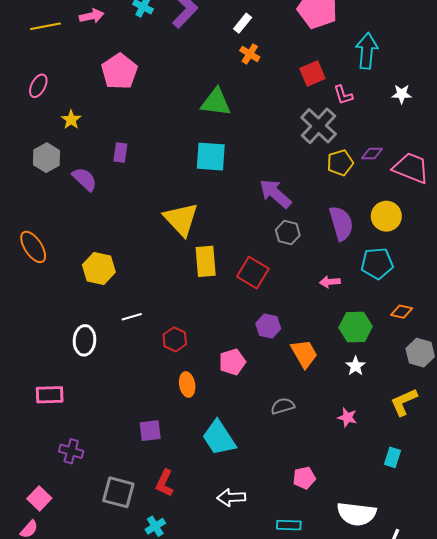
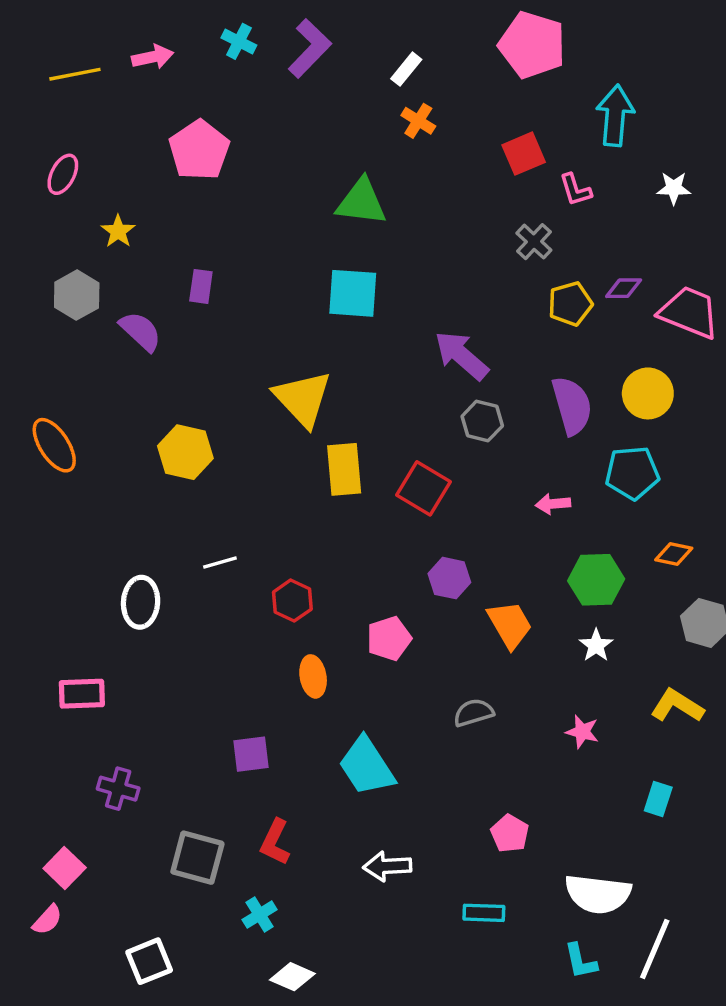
gray cross: (319, 126) -> (534, 242), size x0.6
yellow hexagon: (99, 269) -> (185, 452), moved
yellow L-shape: (404, 402) -> (677, 706), turned 56
pink pentagon: (304, 478) -> (510, 833), turned -30

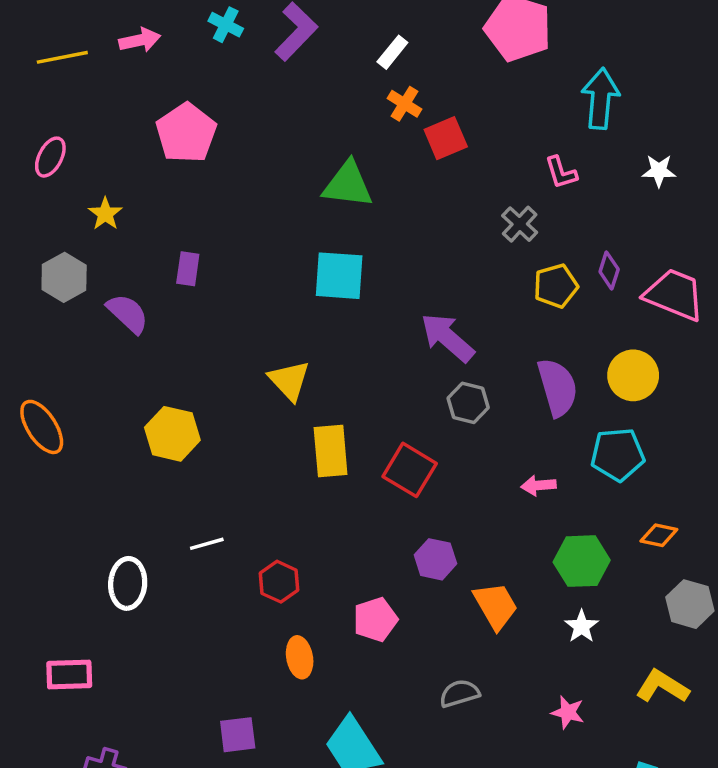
red square: (524, 154) -> (446, 138), moved
purple diamond: (624, 288) -> (609, 270), turned -72
yellow triangle: (303, 399) -> (289, 381), size x0.7

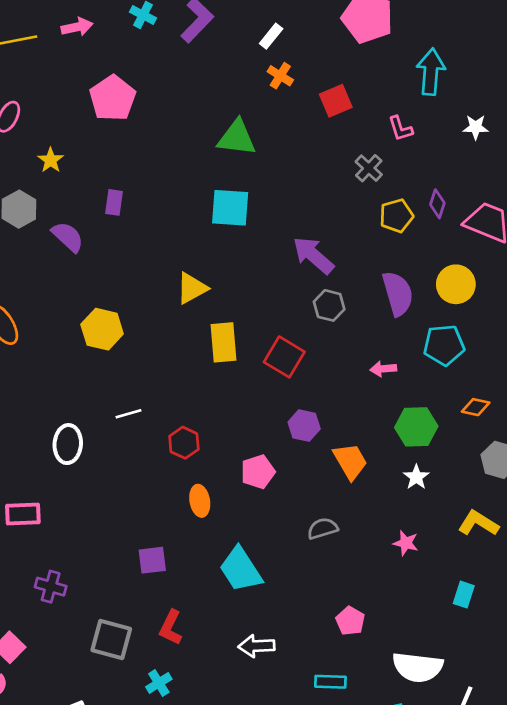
red square: (446, 138) -> (336, 101), moved
yellow triangle: (289, 381) -> (192, 288), turned 44

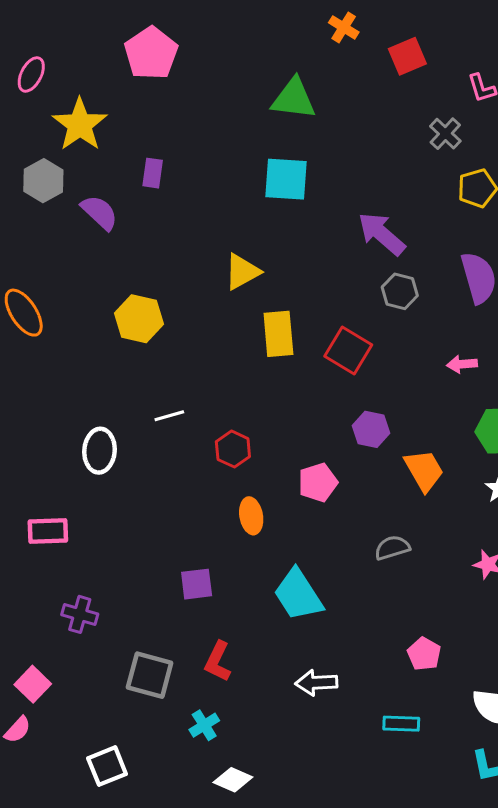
yellow star: (51, 160) -> (80, 125), size x1.8

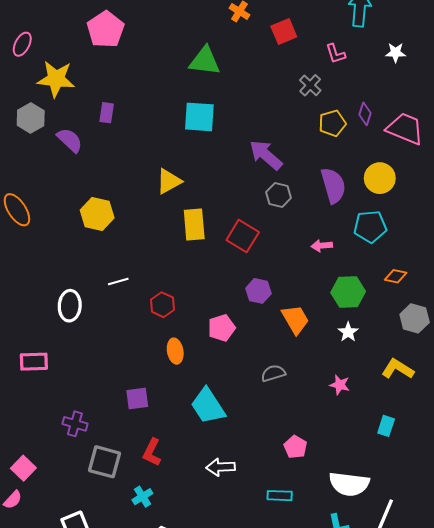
yellow star: (80, 125) -> (56, 79), turned -30
purple cross: (80, 614) -> (75, 424), moved

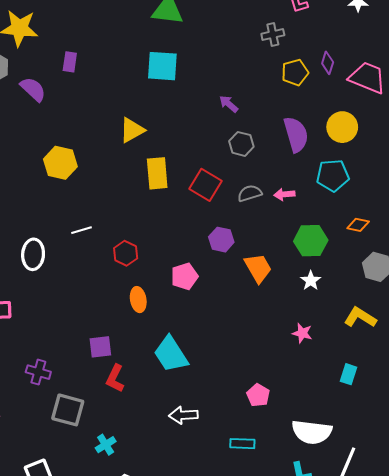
gray cross: (310, 85) -> (273, 35), turned 35
purple arrow: (266, 155) -> (229, 104), size x0.6
gray semicircle: (273, 373) -> (250, 193), moved
red L-shape: (152, 452) -> (115, 378), moved

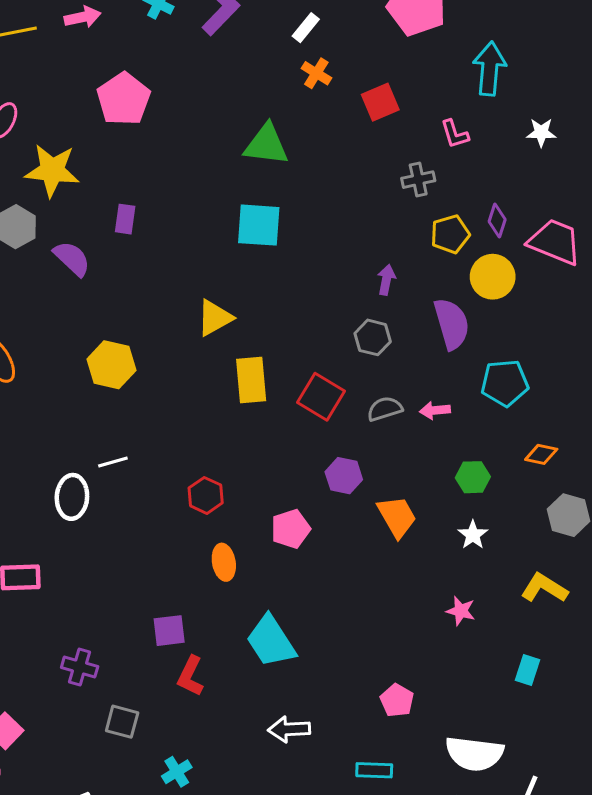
purple arrow: (229, 104) -> (386, 280), moved, turned 60
yellow circle: (342, 127) -> (493, 277), moved
white line: (81, 230) -> (113, 462), moved
green hexagon: (311, 241) -> (473, 477), size x0.7
gray square: (68, 410) -> (122, 722), size x0.7

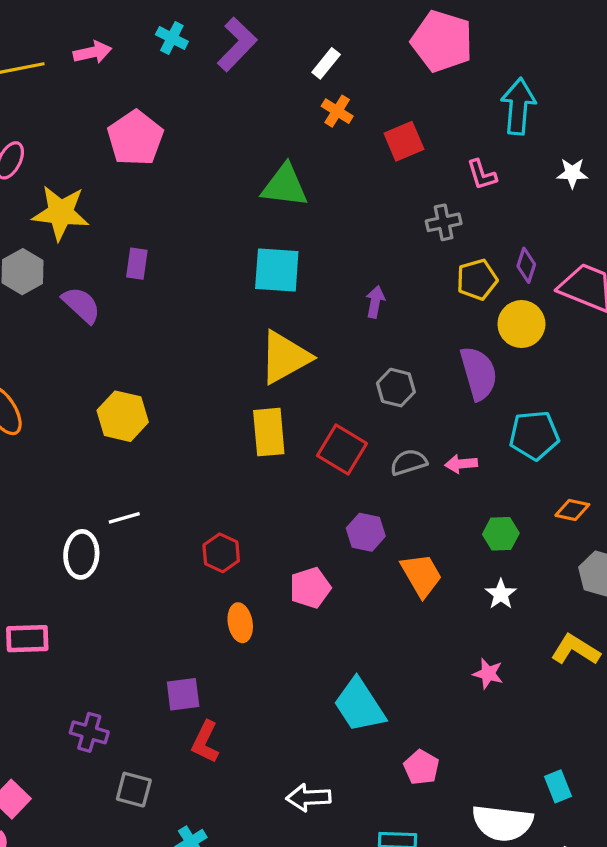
purple arrow: (386, 280) -> (375, 302), moved
yellow triangle: (215, 318) -> (285, 357), moved, size x1.4
cyan trapezoid: (271, 641) -> (359, 705), moved
cyan rectangle: (528, 670) -> (558, 786), moved, turned -40

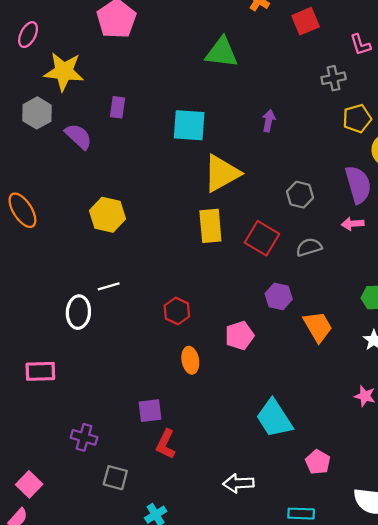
cyan square: (277, 270) -> (189, 125), moved
purple arrow: (375, 302) -> (269, 121), moved
pink arrow: (461, 464) -> (353, 224), moved

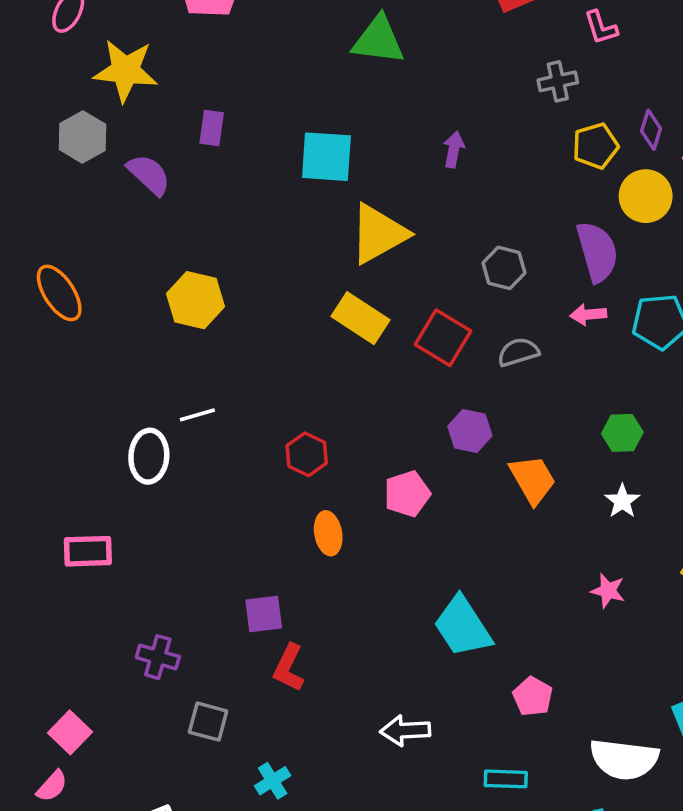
yellow rectangle: (210, 226) -> (360, 318), turned -52

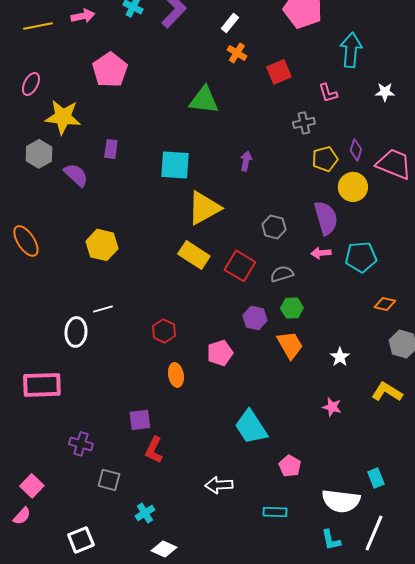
green hexagon: (622, 433) -> (292, 308), moved
pink rectangle: (88, 551) -> (42, 385), size x1.4

